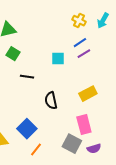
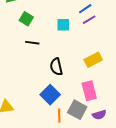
green square: (13, 54) -> (26, 19), moved
blue square: (27, 129) -> (50, 95), moved
orange line: (36, 150) -> (59, 116), moved, turned -40

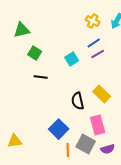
cyan square: (63, 25) -> (72, 59), turned -32
yellow rectangle: (93, 60) -> (102, 94), turned 72
black semicircle: (56, 67) -> (78, 101), moved

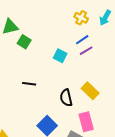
green square: (35, 53) -> (24, 42), moved
cyan square: (72, 59) -> (60, 56), turned -32
black line: (41, 77) -> (29, 84), moved

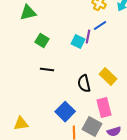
green square: (24, 42) -> (42, 40), moved
purple line: (86, 51) -> (88, 36), moved, turned -48

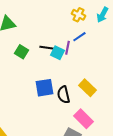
black line: (47, 70) -> (46, 48), moved
pink rectangle: (104, 108) -> (83, 119), turned -30
blue square: (65, 112) -> (44, 88), moved, turned 36

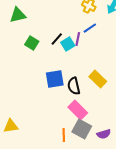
black line: (46, 48) -> (57, 39), turned -56
cyan square: (57, 53) -> (68, 44), turned 32
pink rectangle: (83, 119) -> (78, 110), moved

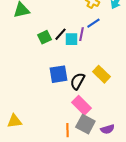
green square: (32, 43) -> (44, 37), moved, turned 32
cyan square: (68, 44) -> (71, 39), turned 32
black semicircle: (74, 86) -> (77, 81), turned 42

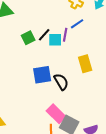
yellow rectangle: (101, 74) -> (85, 64), moved, turned 30
black semicircle: (77, 81) -> (61, 82), turned 120
pink rectangle: (81, 105) -> (56, 114), moved

